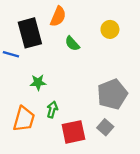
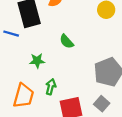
green semicircle: (72, 44) -> (67, 41), moved

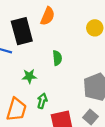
green semicircle: (67, 41) -> (57, 58), turned -144

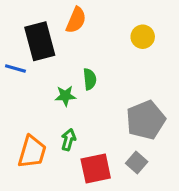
green star: (29, 76) -> (65, 96), moved

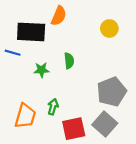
black rectangle: (40, 41) -> (31, 32), turned -72
green star: (65, 96) -> (41, 70), moved
gray square: (137, 162) -> (105, 124), size x1.5

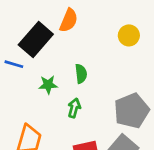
black rectangle: (31, 32) -> (36, 40), turned -52
green arrow: (53, 107) -> (74, 108), moved

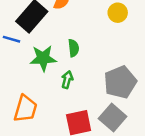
green star: (48, 85) -> (43, 58), size x1.5

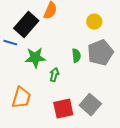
green semicircle: (73, 48) -> (76, 56), moved
gray pentagon: (120, 82) -> (100, 53), moved

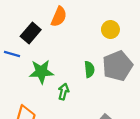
black rectangle: (26, 25) -> (31, 33), size x0.7

